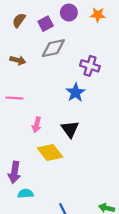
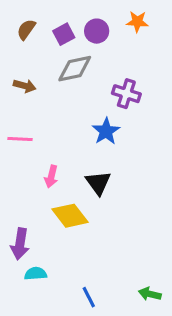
purple circle: (69, 13) -> (97, 31), moved

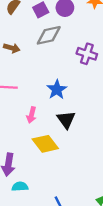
blue star: (106, 131) -> (57, 90), moved

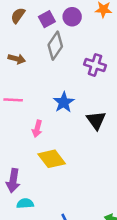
gray diamond: (49, 35) -> (55, 46), turned -44
black triangle: (66, 120) -> (96, 120), moved

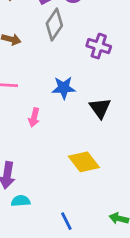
blue star: (64, 102) -> (64, 88), turned 30
yellow diamond: (52, 159) -> (84, 162), moved

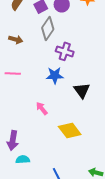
purple cross: (99, 46) -> (65, 51), moved
pink arrow: (34, 117) -> (42, 108), moved, turned 128

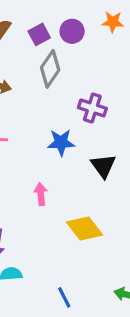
purple cross: (65, 51) -> (92, 108), moved
pink arrow: (42, 108) -> (41, 194), turned 32

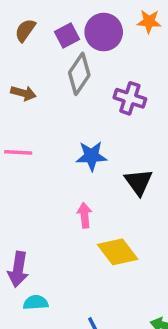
purple circle: (72, 31) -> (104, 32), size x1.4
purple cross: (92, 108) -> (130, 98), moved
pink arrow: (41, 194) -> (84, 215), moved

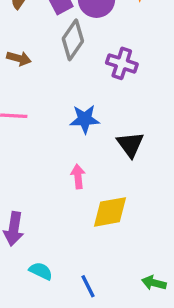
yellow diamond: (118, 252) -> (110, 212), turned -63
cyan semicircle: (36, 302) -> (41, 271), moved, turned 30

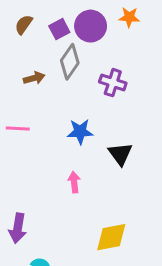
brown arrow: (19, 58) -> (34, 78), moved, turned -30
yellow diamond: (110, 212) -> (111, 237), moved

